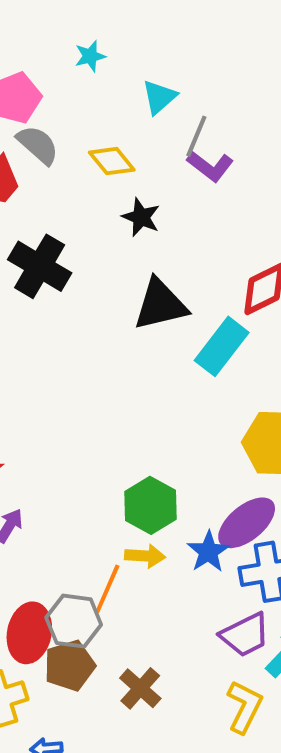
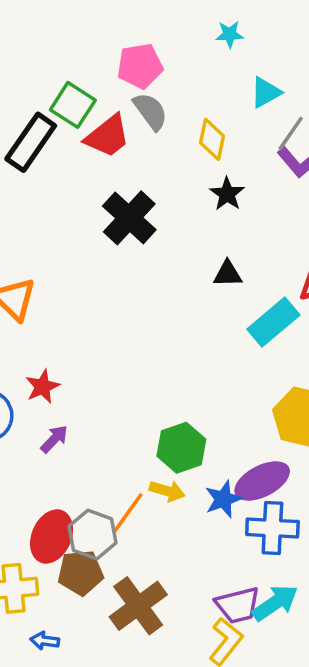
cyan star: (90, 56) -> (230, 34), moved
yellow diamond: (112, 161) -> (212, 139), turned 39
black triangle: (160, 304) -> (228, 274), size x0.6
purple trapezoid: (245, 635) -> (238, 605), moved
brown cross: (140, 688) -> (138, 606), size x1.5

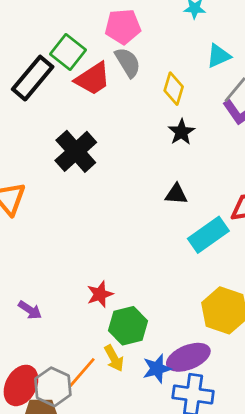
black cross: (129, 218) -> (76, 151), moved
red star: (43, 387) -> (100, 294), moved
purple arrow: (54, 439) -> (30, 310), turned 75
yellow arrow: (167, 491) -> (114, 358), turned 40

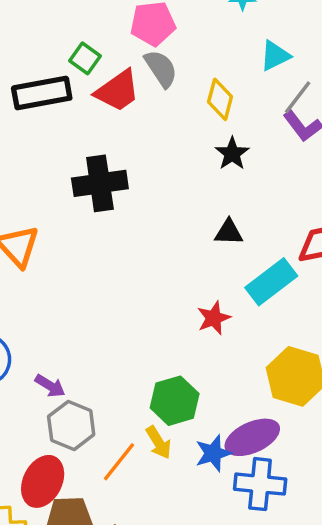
green square: (68, 52) -> (85, 58), size x0.7
black rectangle: (33, 78) -> (42, 93), turned 42
black cross: (76, 151) -> (100, 183), turned 36
red star: (100, 294) -> (214, 318), moved
gray hexagon: (53, 387) -> (71, 425), moved

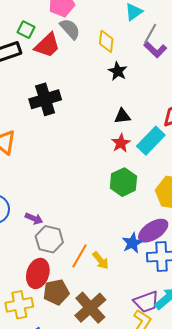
red star: (214, 318) -> (121, 143), moved
green hexagon: (175, 401) -> (123, 182), moved
yellow arrow: (158, 442) -> (101, 260), moved

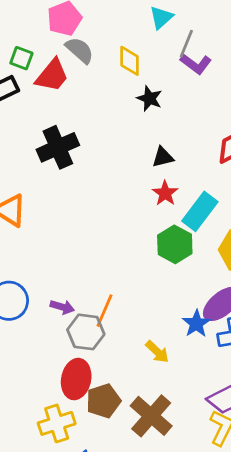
cyan rectangle: (151, 141) -> (200, 211), moved
orange line: (80, 256) -> (104, 311), moved

